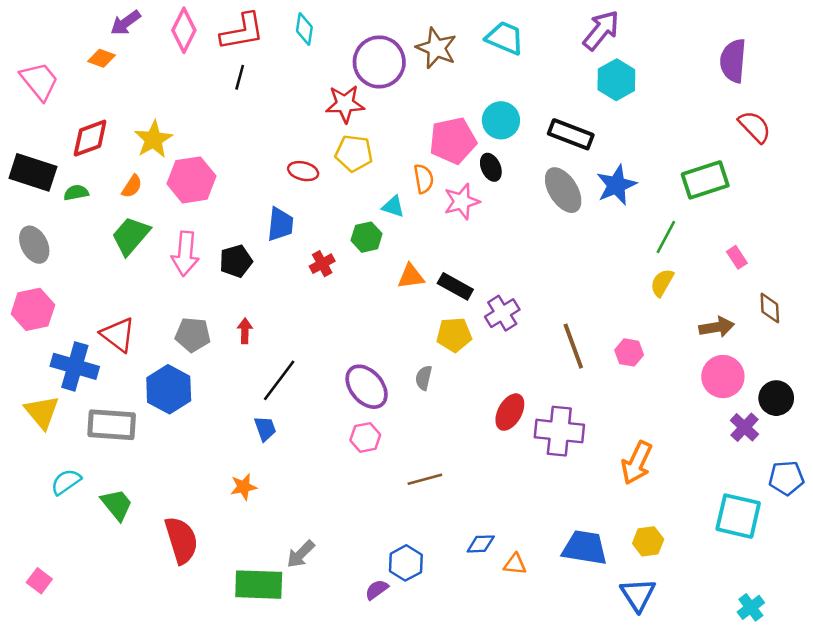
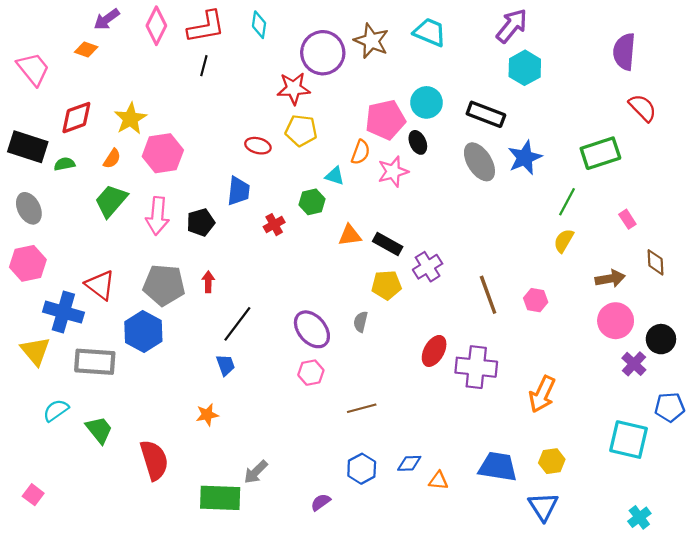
orange semicircle: (424, 179) -> (361, 152), turned 30
gray pentagon: (193, 335) -> (164, 285), size x1.4
blue hexagon: (406, 563) -> (362, 469), moved

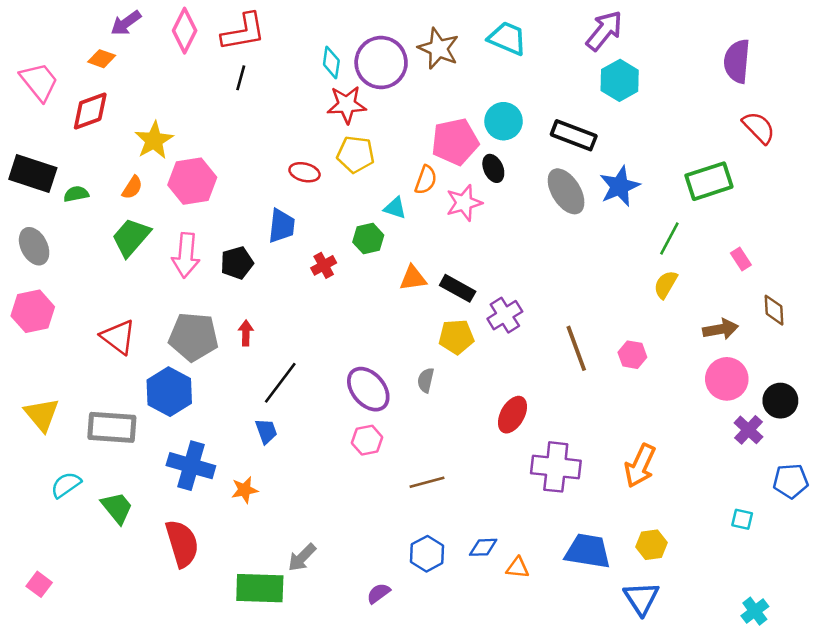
cyan diamond: (259, 25) -> (331, 63), moved
red diamond: (76, 118) -> (90, 111), moved
blue cross: (63, 312) -> (191, 466), moved
purple cross: (476, 367) -> (556, 467), moved
cyan square: (629, 440) -> (742, 519), size x0.5

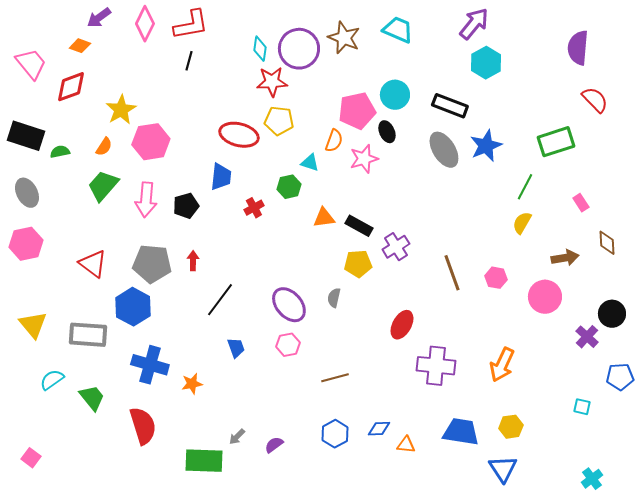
red ellipse: (305, 172) -> (239, 135), size x1.6
pink circle: (727, 379) -> (545, 297), moved
blue trapezoid: (266, 431) -> (236, 348), moved
gray arrow: (302, 558) -> (237, 437), size x0.7
purple semicircle: (379, 593) -> (274, 445), moved

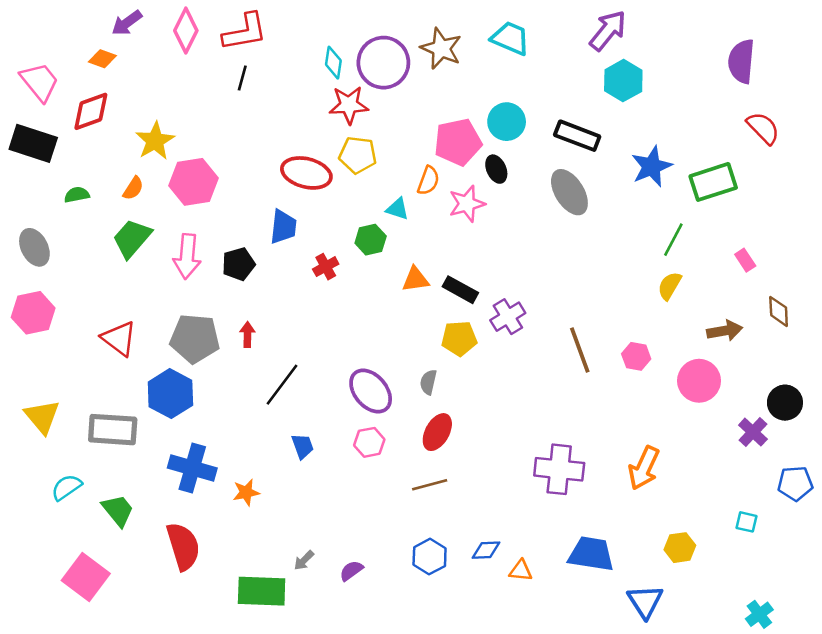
black rectangle: (26, 136) -> (33, 143), moved
blue star: (486, 146) -> (652, 167), moved
red ellipse: (402, 325) -> (437, 432), moved
yellow hexagon: (511, 427) -> (680, 548), moved
pink square: (31, 458) -> (86, 577), moved, size x1.8

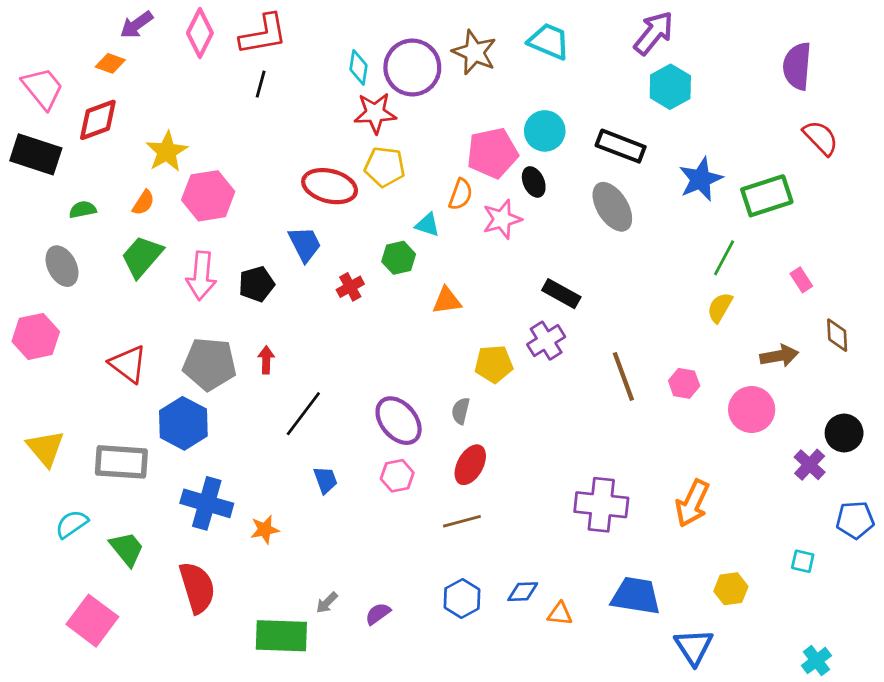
blue trapezoid: (283, 227) -> (305, 244), turned -33
gray ellipse: (34, 247) -> (62, 266), moved
black rectangle: (460, 290) -> (561, 294), moved

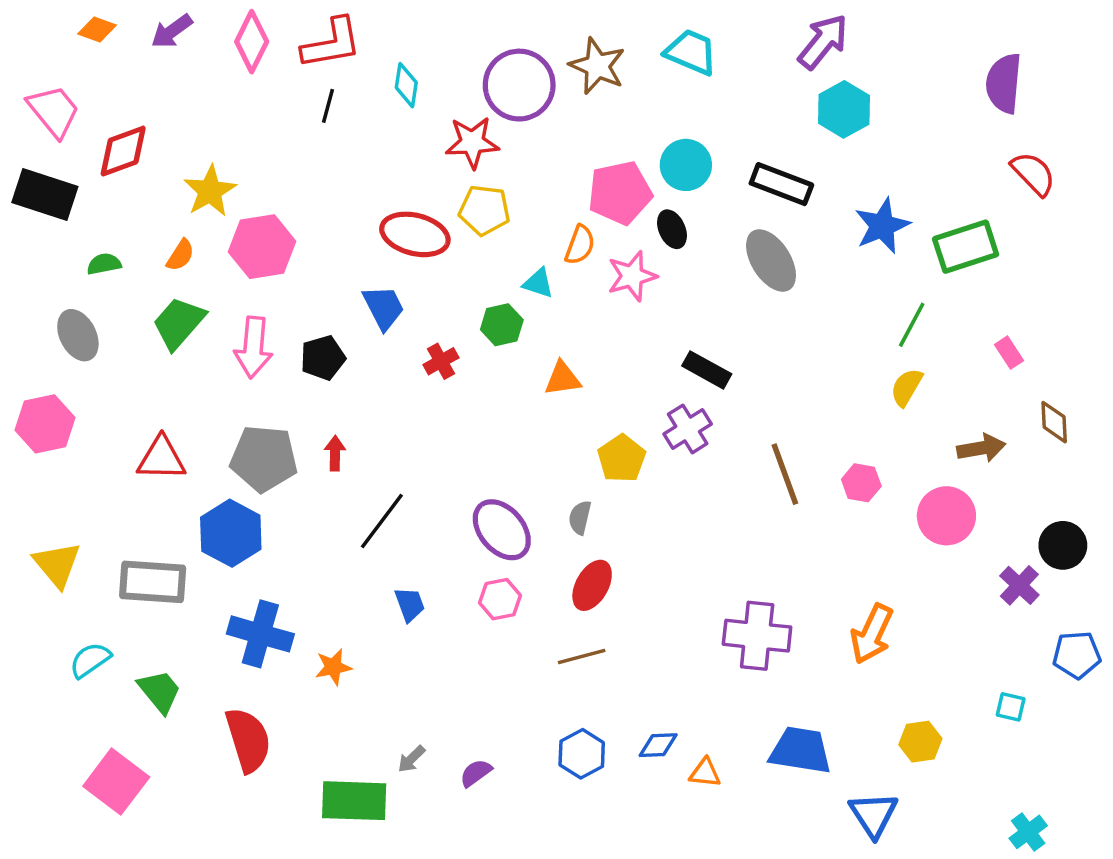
orange diamond: (110, 63) -> (97, 29), moved
cyan diamond: (359, 67) -> (406, 85), moved
red triangle: (128, 364) -> (161, 459), turned -36
yellow pentagon: (494, 364) -> (622, 459), turned -30

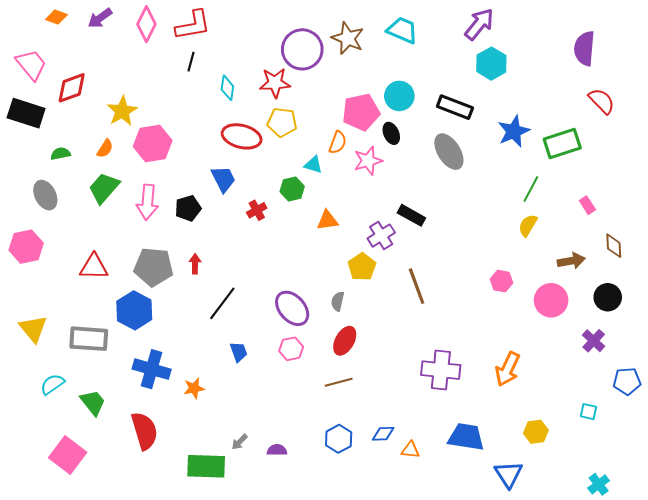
cyan diamond: (406, 85) -> (227, 88), moved
purple cross: (688, 429) -> (381, 236), moved
brown line: (785, 474) -> (417, 286), moved
black circle: (1063, 545) -> (608, 297), moved
purple semicircle: (476, 773) -> (277, 450), turned 36

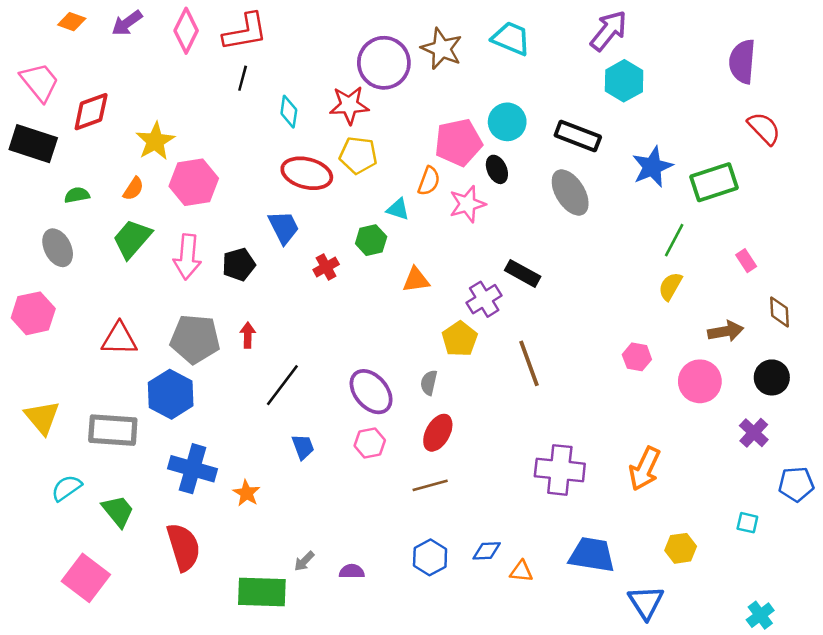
orange star: (194, 388) -> (246, 493), turned -30

